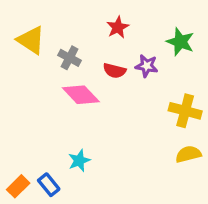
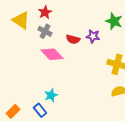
red star: (118, 27) -> (45, 12), moved
blue rectangle: (49, 185) -> (40, 110), moved

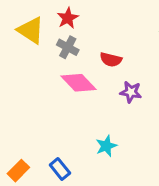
purple star: (93, 36) -> (131, 92), moved
cyan star: (51, 95) -> (106, 146), moved

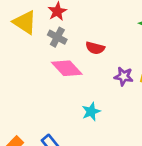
purple star: (131, 92) -> (124, 76), moved
cyan star: (106, 146) -> (91, 112), moved

